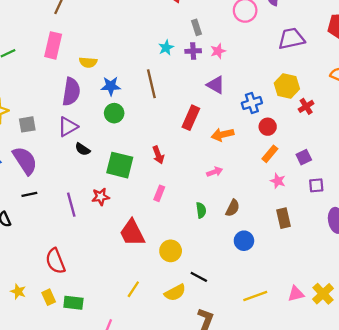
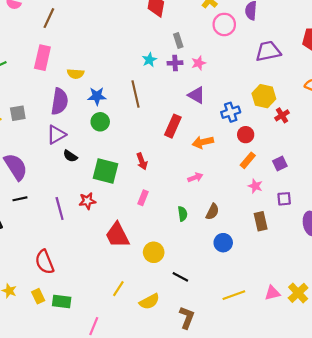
gray square: (27, 124) -> (18, 113), moved
purple square: (316, 185) -> (284, 199), moved
yellow semicircle: (175, 293) -> (149, 301), moved

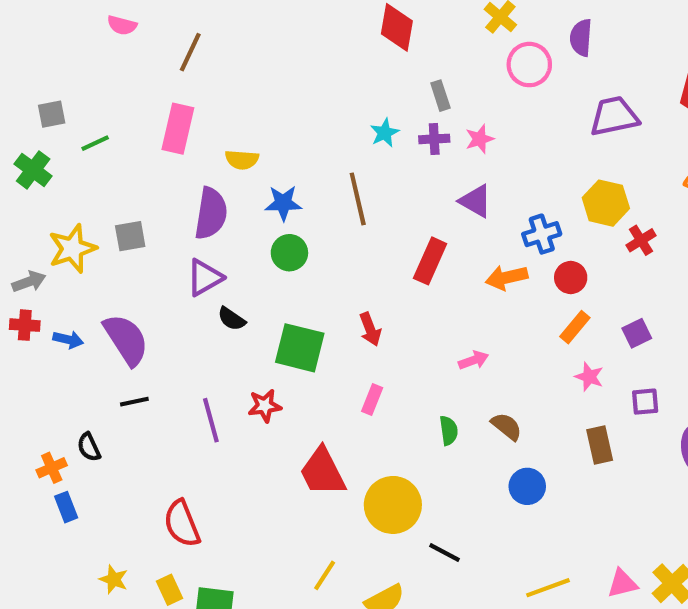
orange arrow: (203, 142) -> (507, 278), moved
brown semicircle: (212, 212) -> (507, 426), turned -77
yellow circle: (154, 252) -> (393, 505), size x1.4

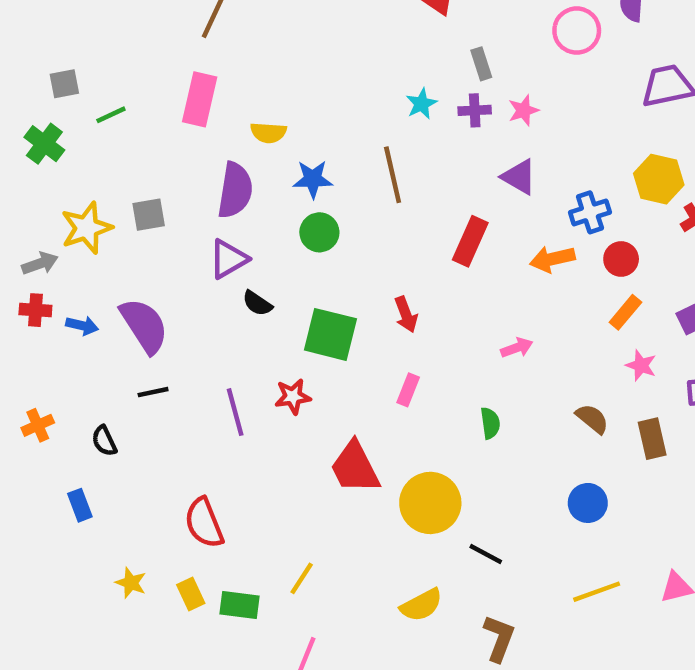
brown semicircle: (507, 426) -> (592, 419), moved
orange cross: (52, 468) -> (38, 425), moved
blue circle: (527, 486) -> (588, 503), moved
yellow line: (325, 575) -> (302, 578), moved

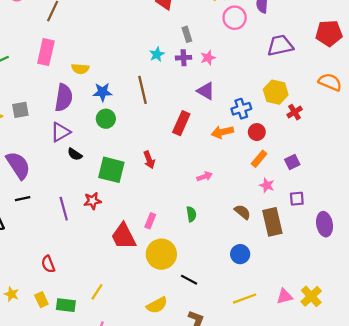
pink rectangle: (408, 390) -> (150, 221), moved
brown rectangle: (652, 439) -> (272, 222), size x1.4
red semicircle: (204, 523) -> (48, 264), size x0.7

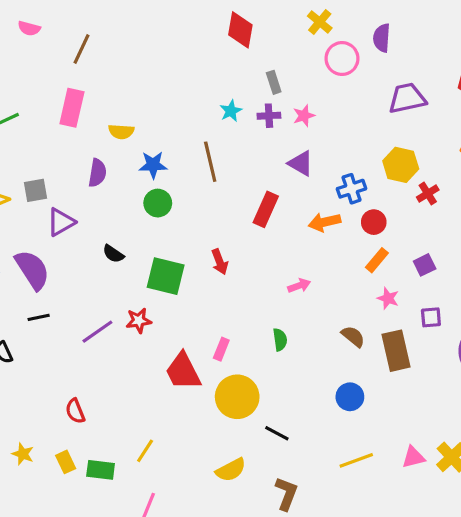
purple semicircle: (64, 98) -> (97, 173), size x0.7
purple triangle: (60, 132) -> (61, 222), moved
purple line: (64, 209) -> (97, 332), turned 70

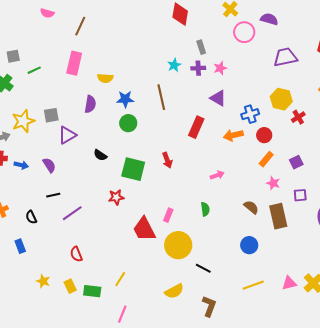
purple semicircle: (382, 38) -> (269, 19), turned 102
purple semicircle: (32, 270) -> (49, 165), size x0.6
purple line: (97, 332) -> (72, 213), moved

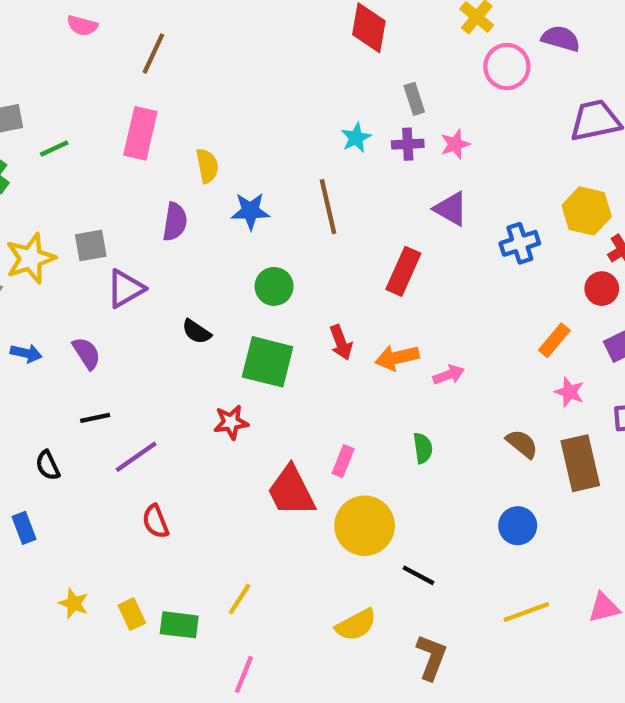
yellow semicircle: (105, 78) -> (207, 166), turned -105
green circle: (128, 123) -> (274, 286), moved
orange arrow: (233, 135) -> (397, 358), moved
red circle: (264, 135) -> (602, 289), moved
red semicircle: (76, 254) -> (156, 521), moved

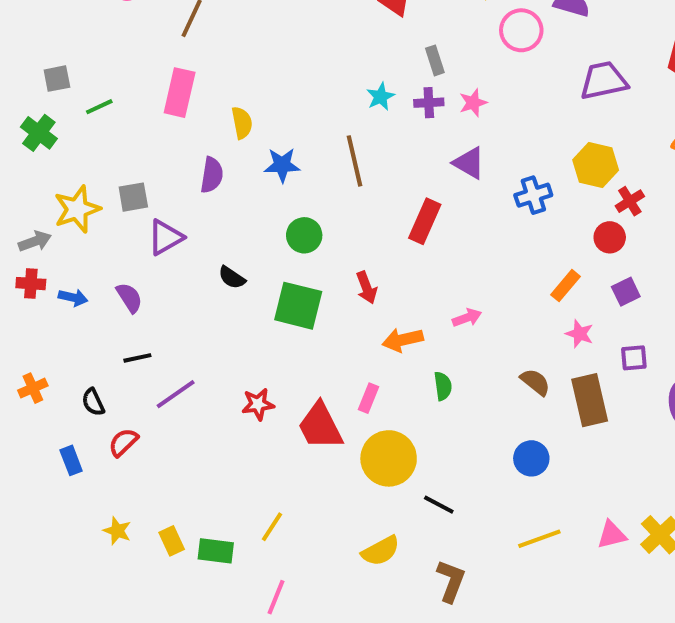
orange arrow: (397, 358) -> (403, 340), moved
red star: (231, 422) -> (258, 404), moved
red semicircle: (156, 521) -> (123, 442), moved, turned 68

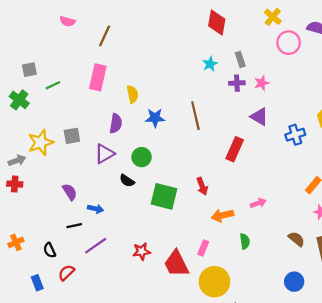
cyan star: (381, 97) -> (210, 64), moved
green circle: (304, 235) -> (142, 157), moved
purple triangle: (166, 237) -> (105, 154), moved
blue arrow: (73, 298) -> (96, 209), moved

